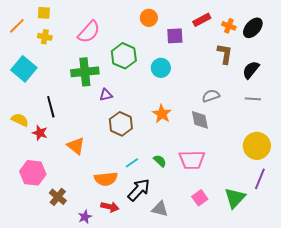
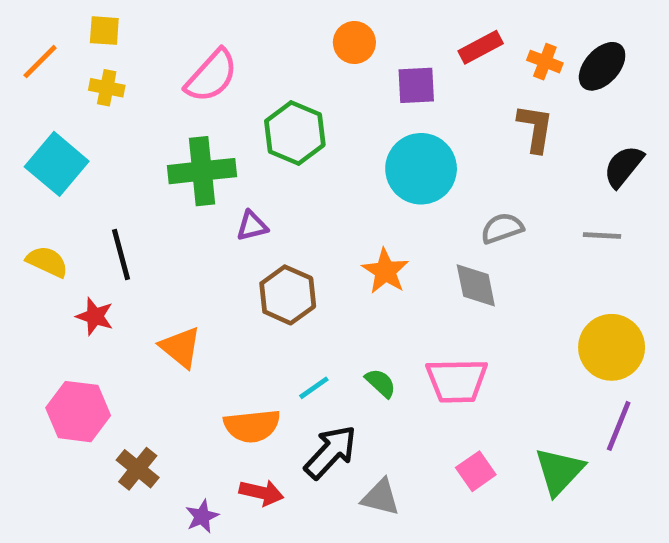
cyan circle: (161, 68) -> (421, 169), moved, size x1.5
black semicircle: (251, 70) -> (623, 166), moved
yellow semicircle: (20, 120) -> (47, 262), moved

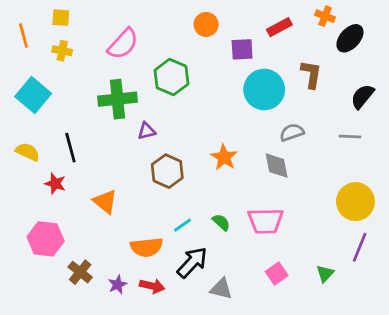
orange line: (40, 62) -> (23, 36), turned -60
orange cross: (545, 62) -> (325, 16), moved
cyan circle: (421, 169) -> (264, 89), moved
green triangle: (559, 471) -> (325, 274), size x0.6
purple star: (202, 516) -> (118, 285), moved

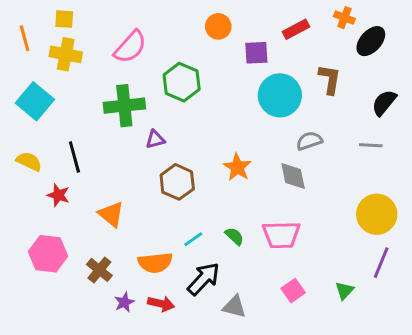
yellow cross: (62, 51) -> (66, 54), size x1.5
brown cross: (80, 272) -> (99, 270), moved

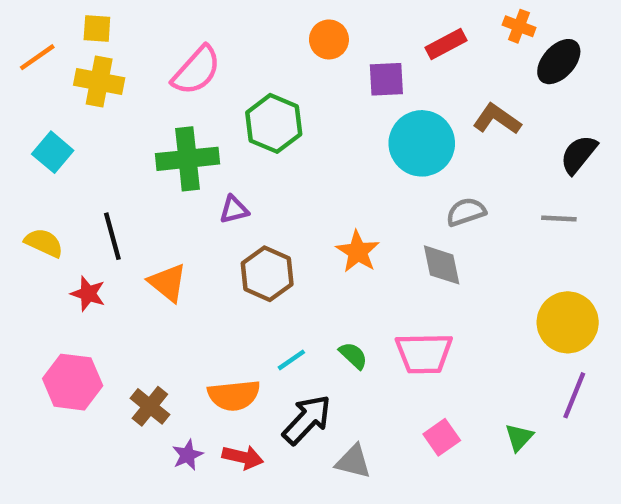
orange line: (25, 38) -> (37, 57), turned 70
brown L-shape: (330, 79) -> (497, 119), turned -64
cyan square: (35, 101) -> (53, 152), size x0.7
orange triangle: (111, 214) -> (168, 283), moved

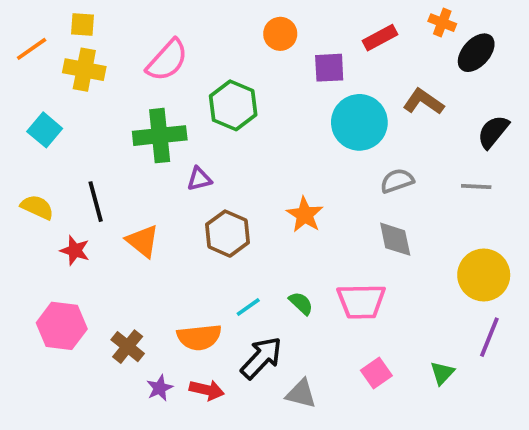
gray diamond: (442, 265) -> (395, 239), moved

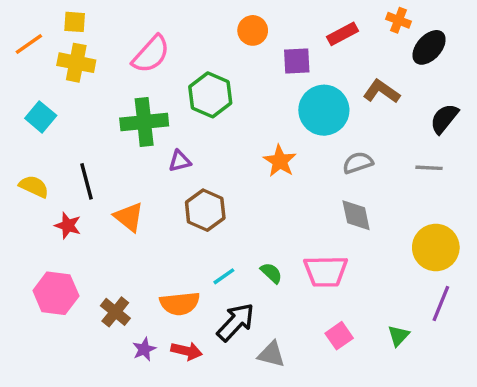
orange star: (305, 215) -> (280, 161), moved

